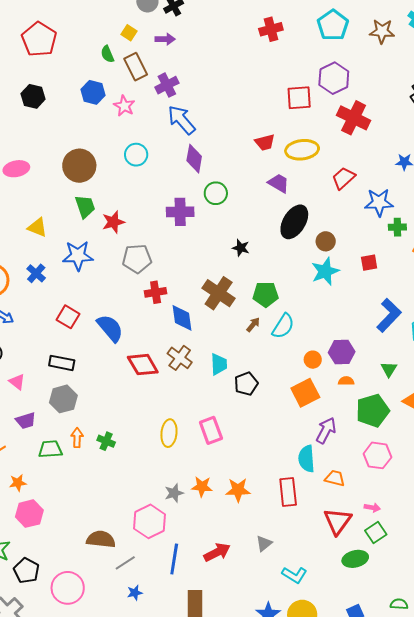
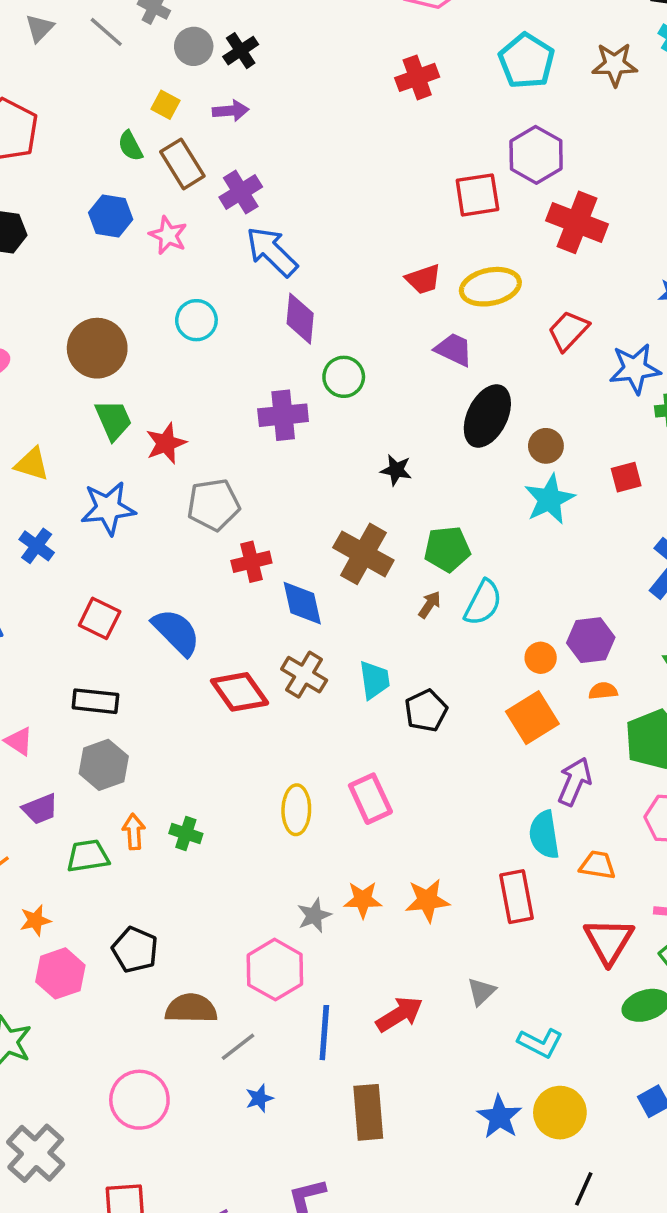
black pentagon: (26, 571) -> (135, 950), moved

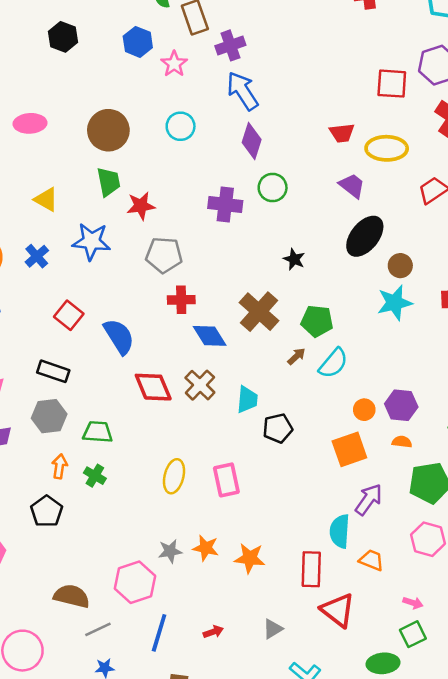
blue diamond: (302, 603) -> (210, 336), turned -32
green trapezoid: (88, 856) -> (98, 432), moved
red triangle: (609, 941) -> (338, 610), moved, turned -36
black pentagon: (135, 950) -> (47, 511), moved
red arrow: (399, 1014) -> (213, 632), size x0.6

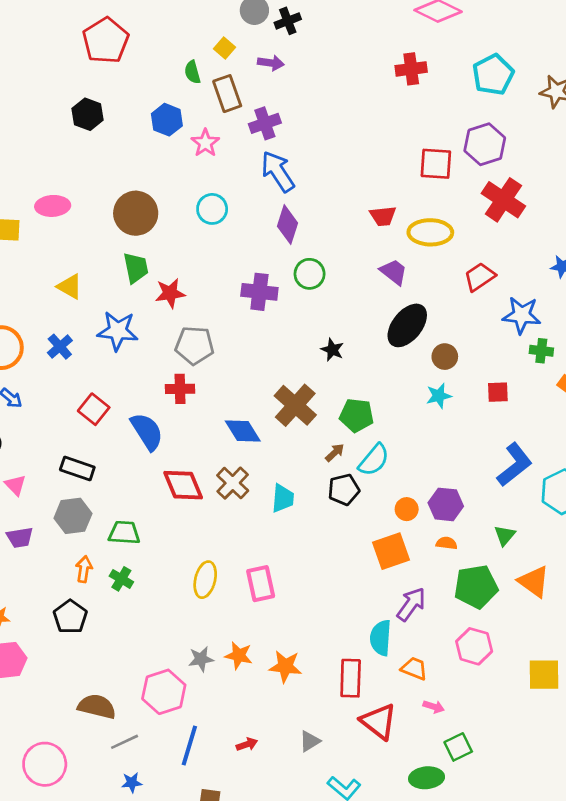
red cross: (181, 300) -> (180, 389), moved
cyan star: (395, 303) -> (439, 396), size x0.7
black pentagon: (278, 428) -> (344, 490), moved
pink arrow: (413, 603) -> (434, 707), moved

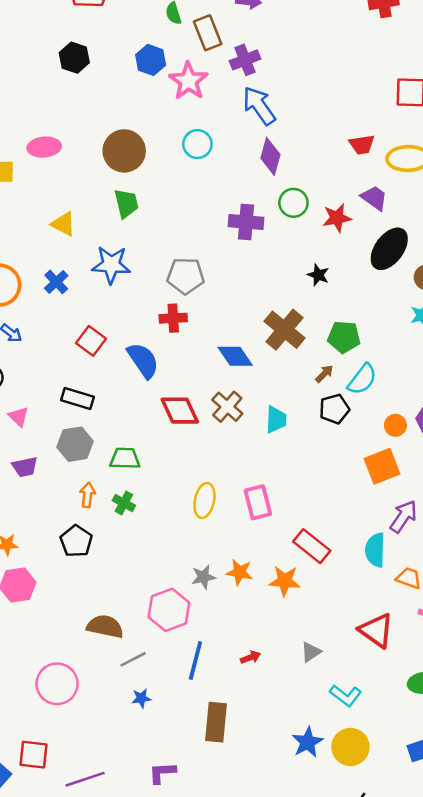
pink star: (205, 143) -> (188, 81), size x1.4
red star: (170, 293) -> (337, 218), moved
red rectangle: (351, 678) -> (312, 546), moved, turned -51

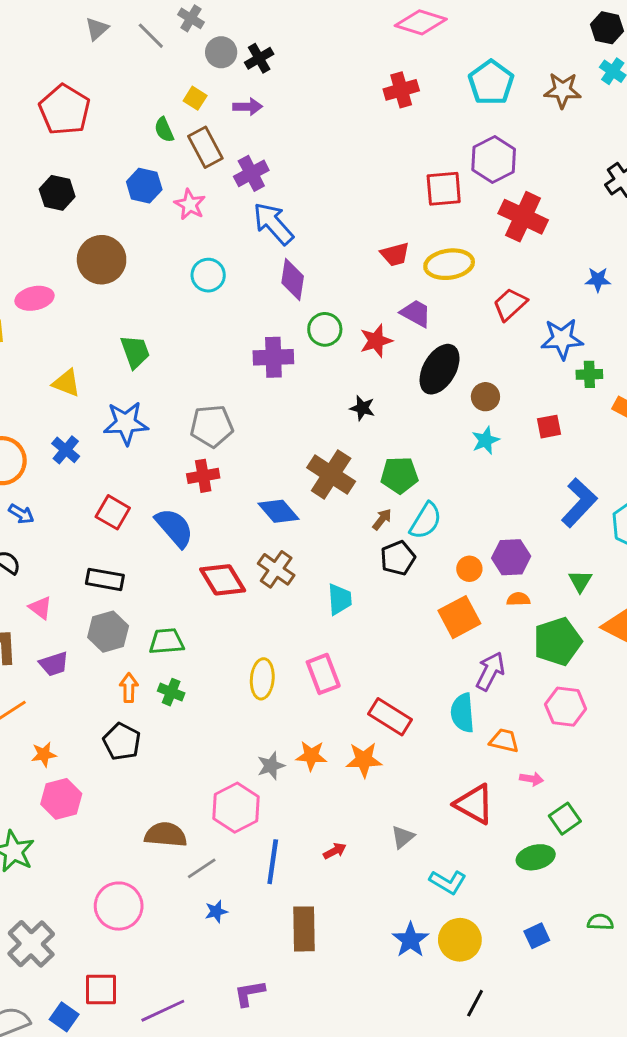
pink star: (188, 81) -> (190, 204), size x0.7
brown circle: (124, 151) -> (102, 260), moved
cyan trapezoid: (276, 420) -> (340, 599), moved

